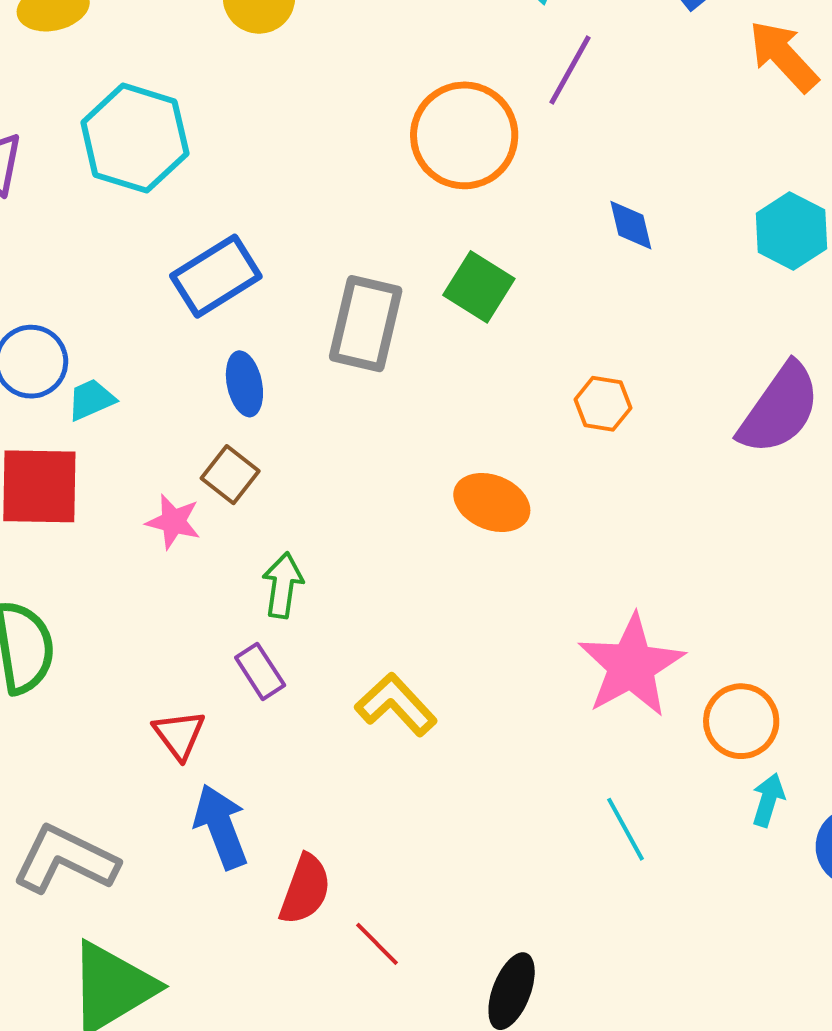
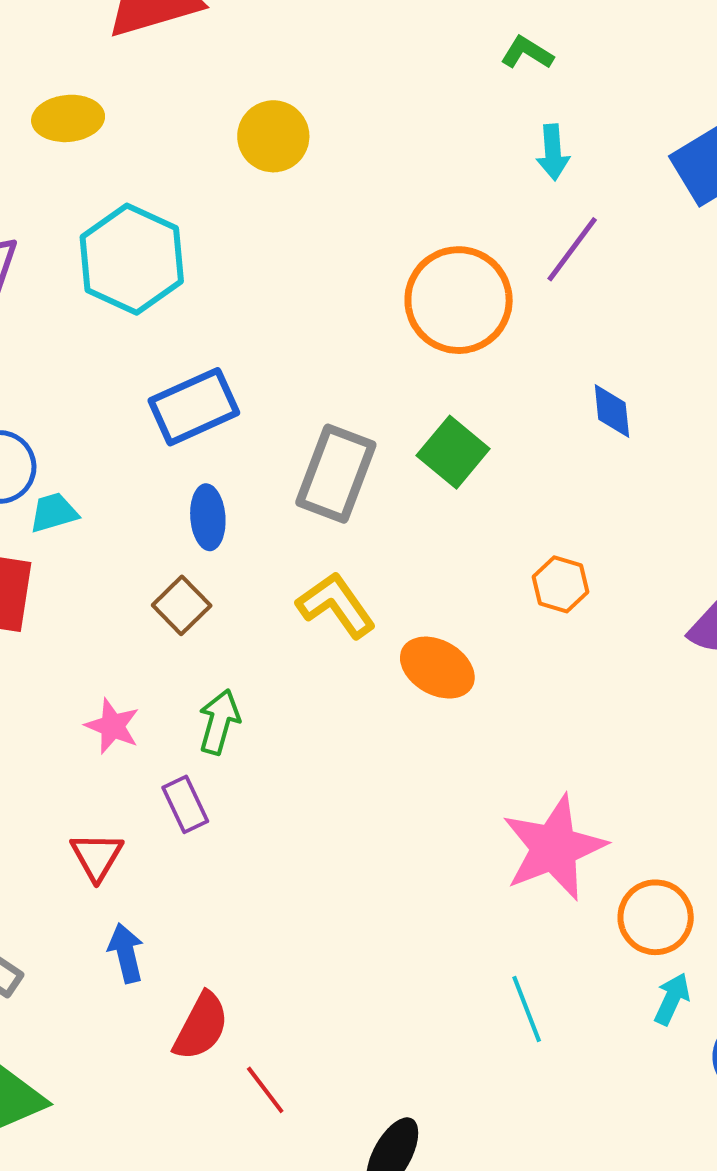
pink star: (173, 522) -> (112, 726), moved
yellow L-shape: (396, 705) -> (336, 605), moved
blue arrow: (221, 827) -> (126, 953), size x0.7

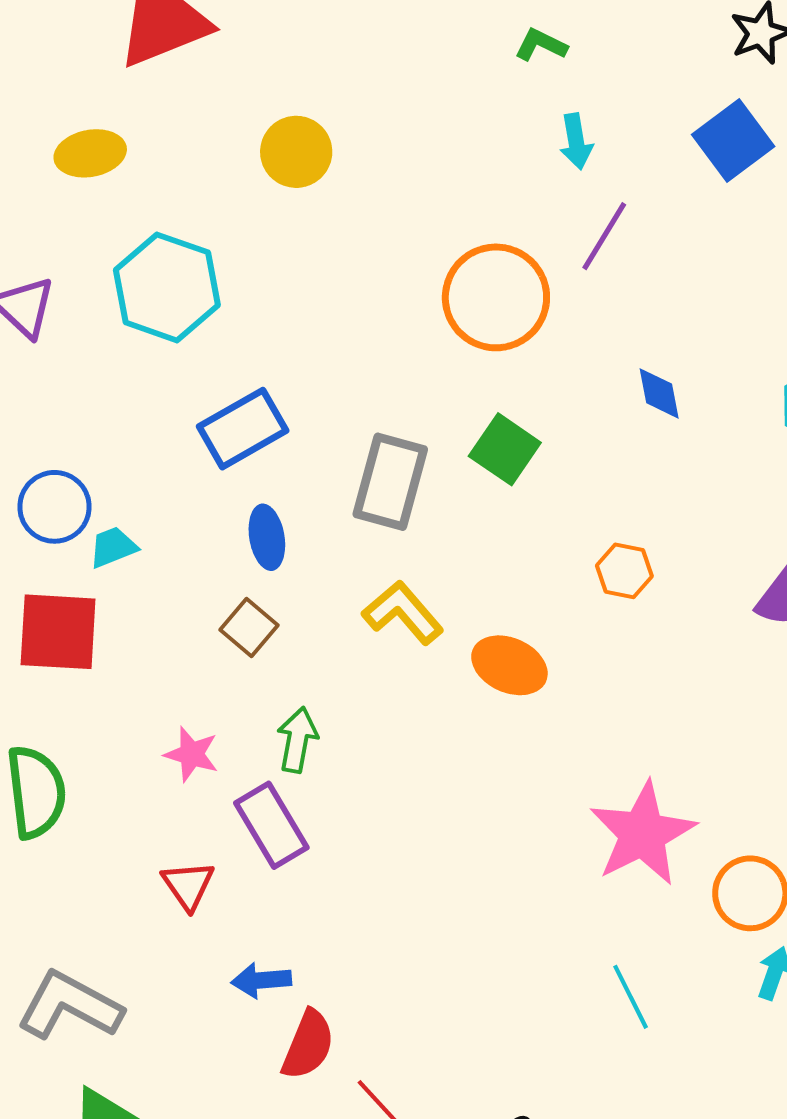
purple rectangle: (185, 804) -> (271, 825), size x1.5
blue arrow: (126, 953) -> (261, 980), moved, turned -76

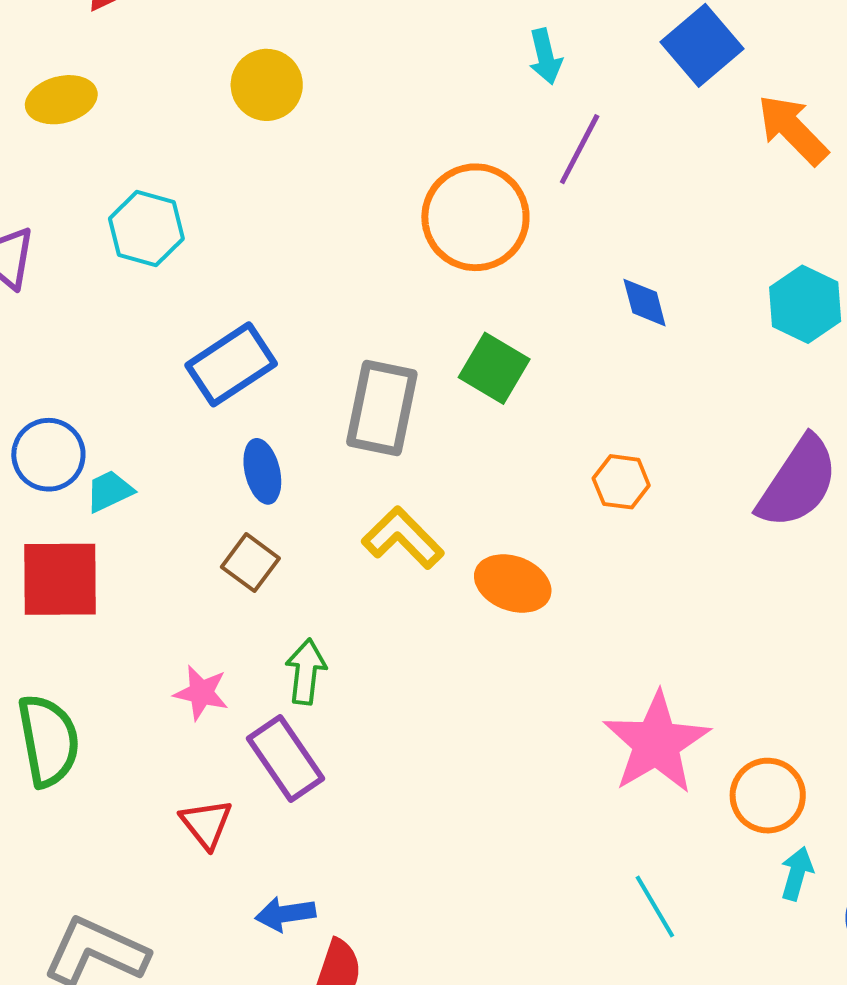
cyan hexagon: (167, 287) -> (146, 229), size x0.7

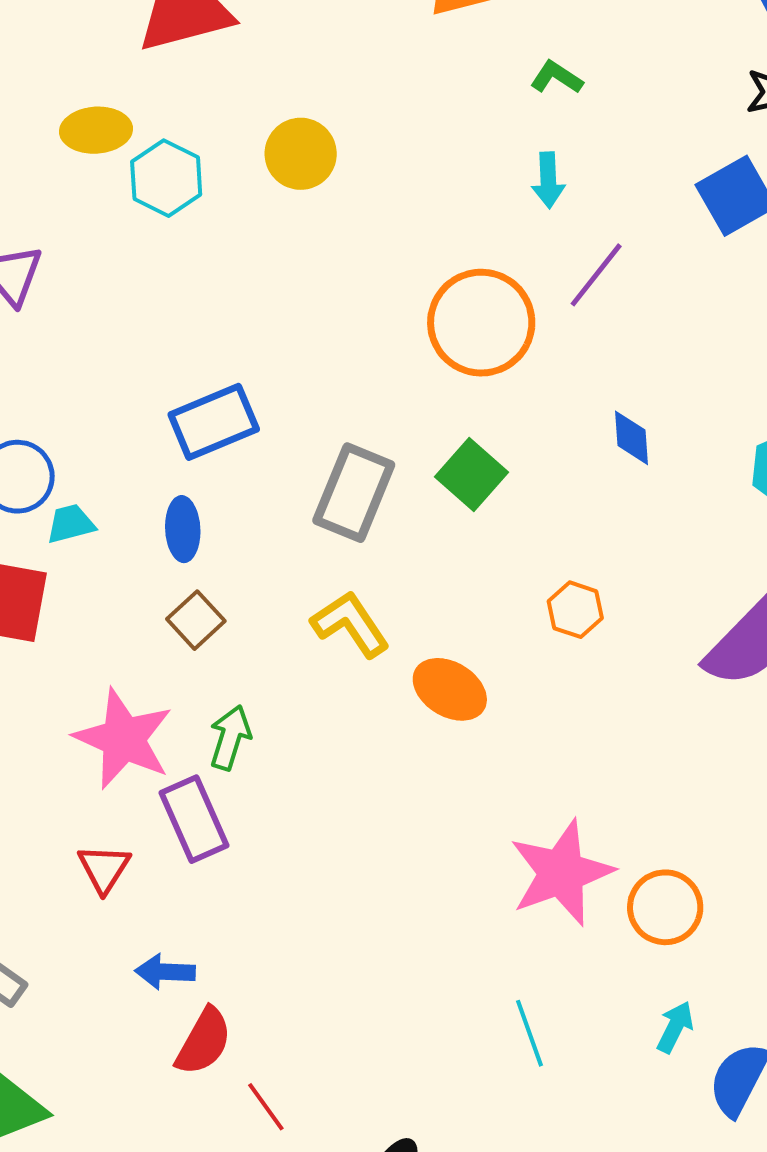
cyan arrow: (545, 56) -> (548, 180), moved
cyan hexagon: (146, 229) -> (166, 178), moved
blue ellipse: (262, 471) -> (183, 529), moved
pink star: (201, 693) -> (123, 739), size x1.8
orange circle: (768, 796) -> (665, 907), moved

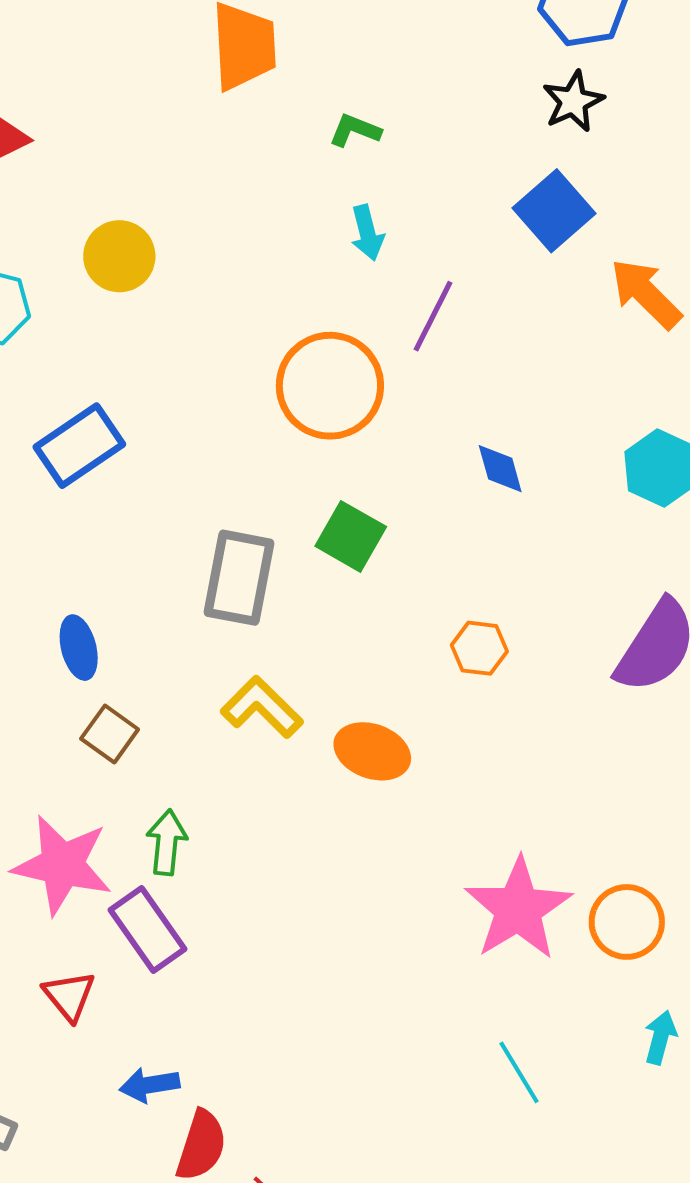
blue rectangle: (214, 422) -> (79, 446), moved

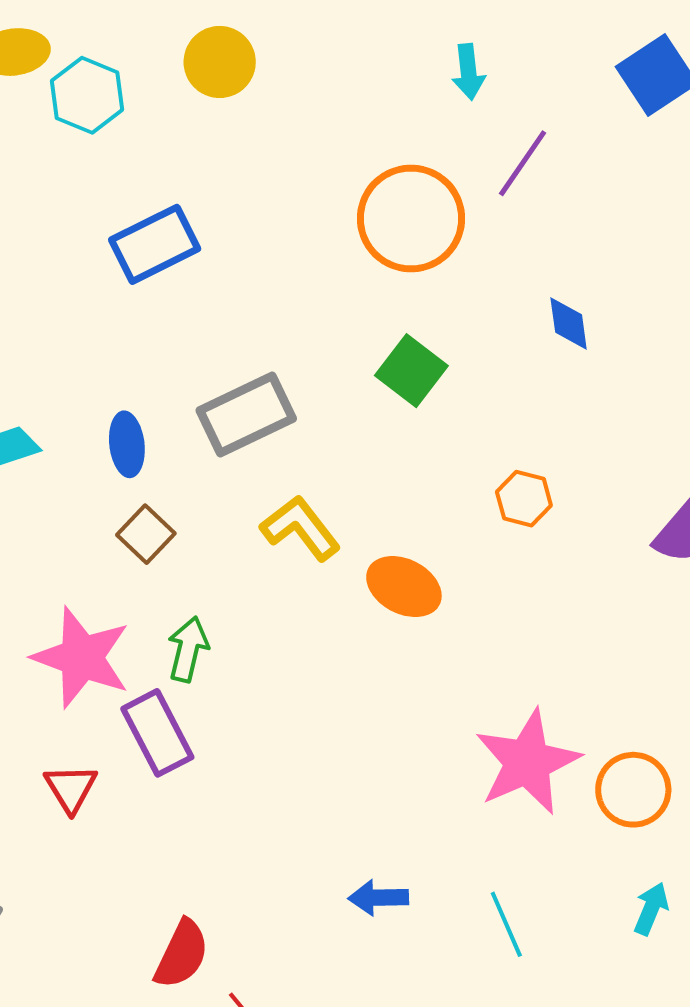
gray rectangle: (239, 578) -> (246, 414), moved, turned 46
blue arrow: (150, 1085) -> (378, 898), moved

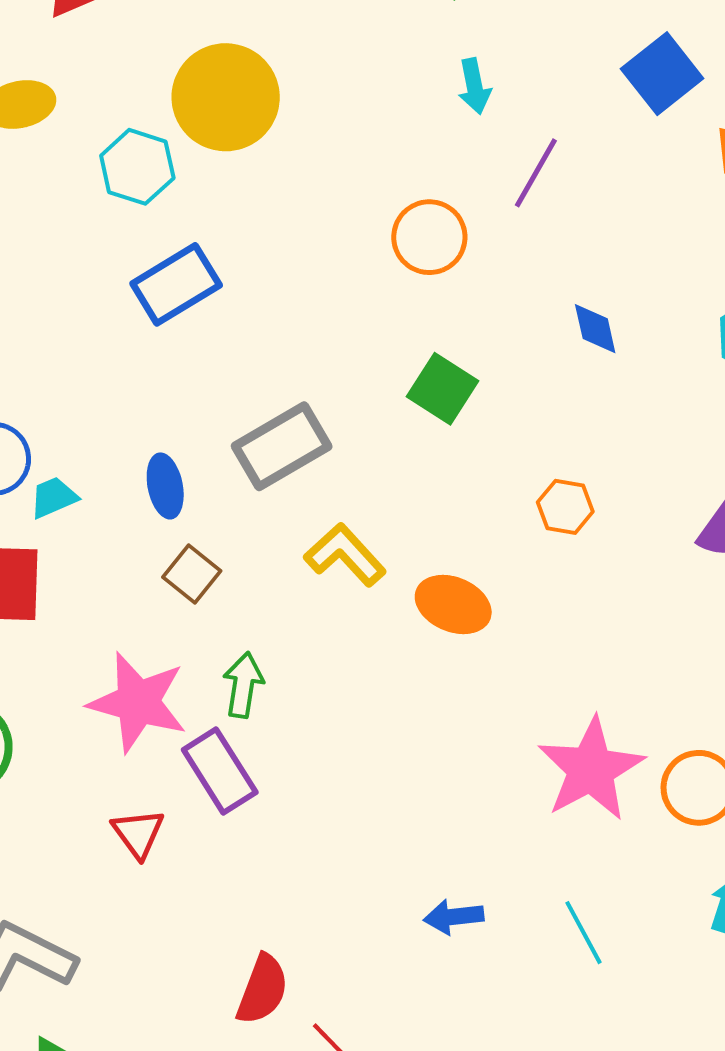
yellow circle: (220, 62) -> (226, 97), size x1.5
cyan hexagon: (87, 95) -> (137, 167), moved
orange circle: (411, 218) -> (429, 237), size x0.7

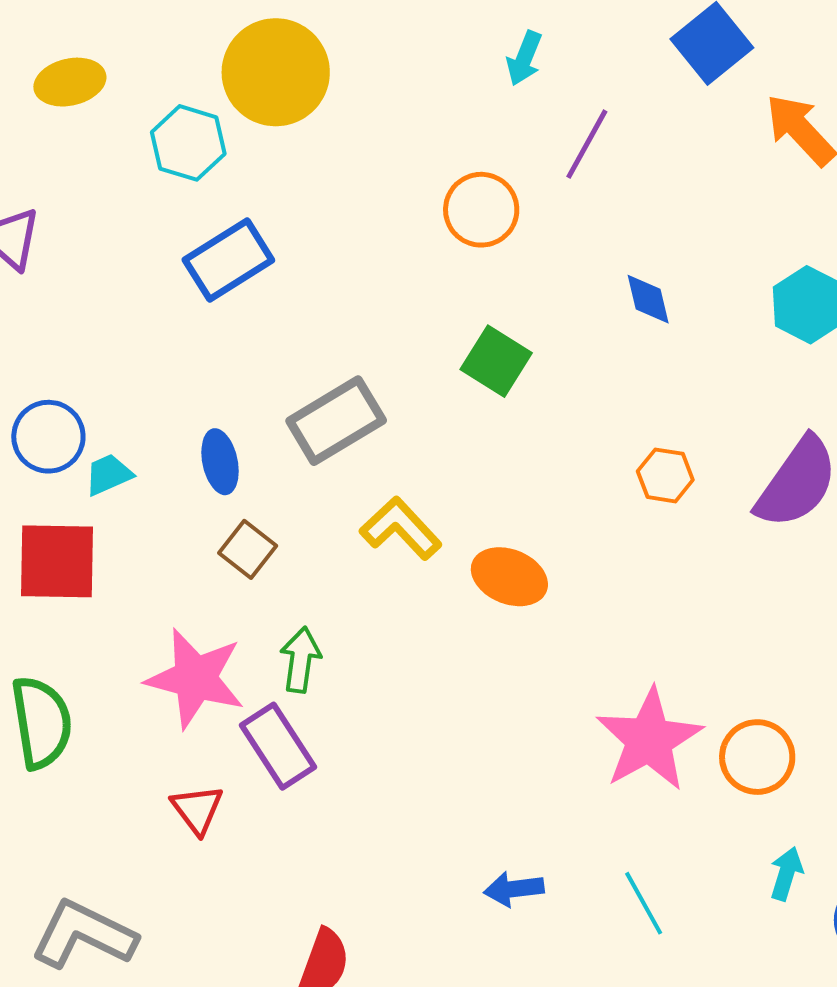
cyan arrow: (474, 86) -> (524, 58), turned 34
orange hexagon: (565, 507) -> (665, 475), moved

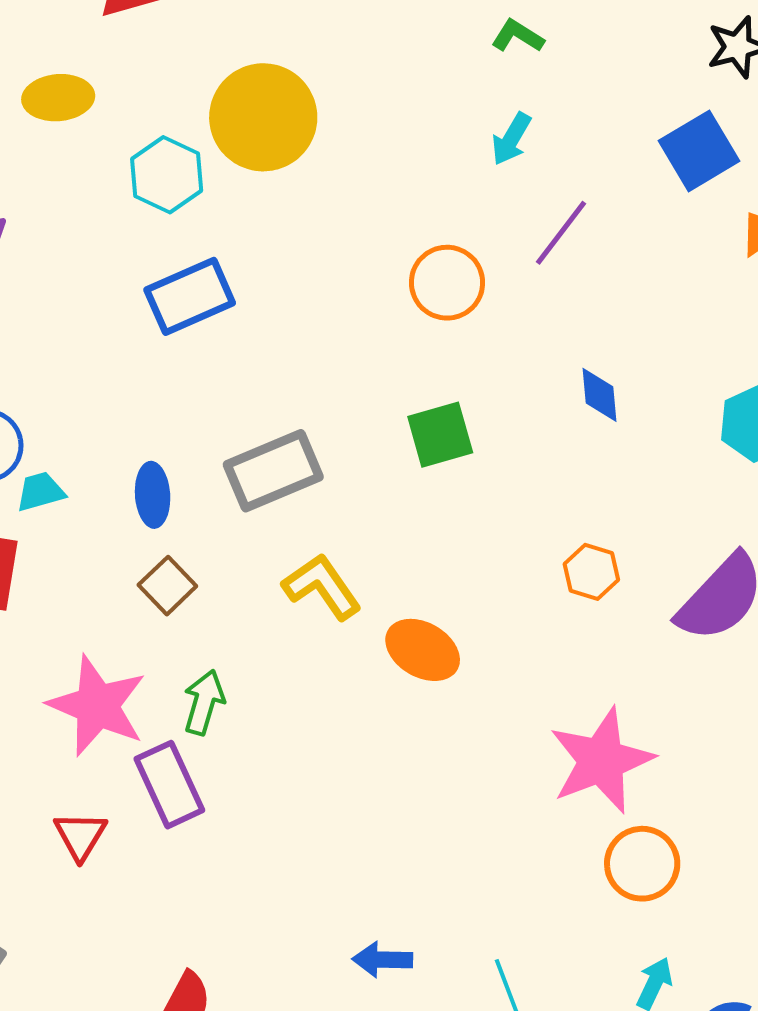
green square: (496, 361) -> (440, 435), turned 34
pink star: (649, 740) -> (601, 761), moved

